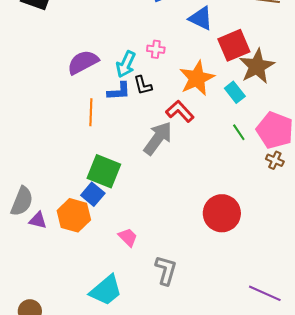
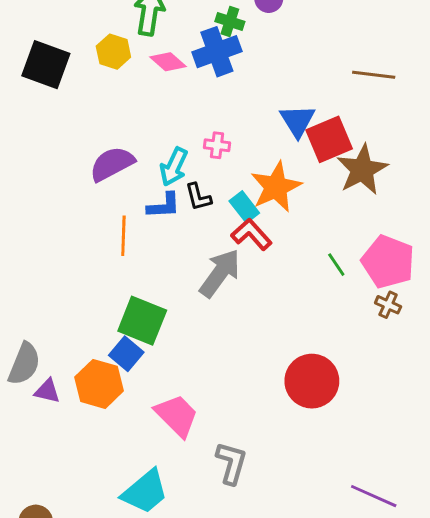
blue triangle: (201, 18) -> (297, 121), moved, turned 32
cyan rectangle: (235, 92) -> (244, 207), moved
pink trapezoid: (128, 237) -> (177, 416), size x1.6

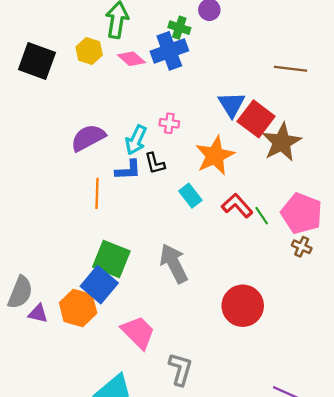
red square: (329, 139) -> (256, 119), turned -30
cyan rectangle: (244, 207) -> (190, 196), moved
red L-shape: (251, 234) -> (237, 206), moved
gray arrow: (220, 273) -> (174, 263), moved, turned -63
blue square: (126, 354) -> (99, 285), size x1.4

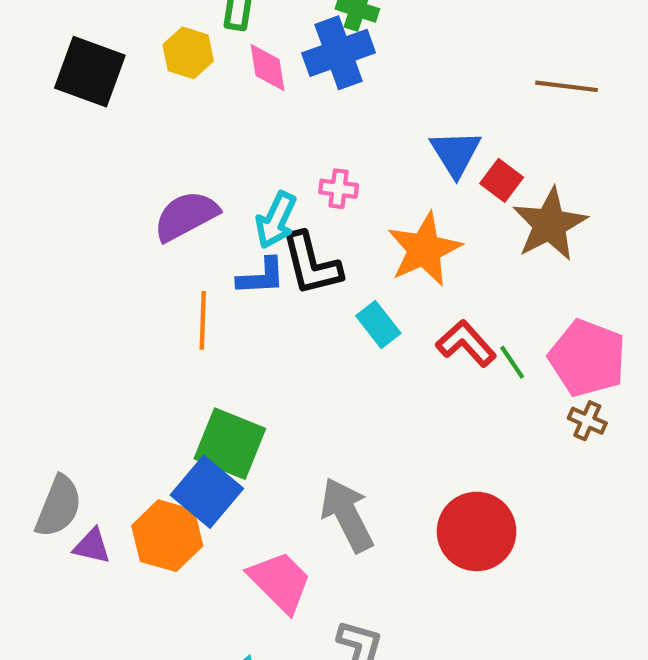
pink diamond: (131, 59) -> (268, 67), turned 40
red square: (256, 119) -> (502, 180), size x0.6
black L-shape: (155, 163) -> (311, 264), size x1.6
gray arrow: (174, 263) -> (347, 515), moved

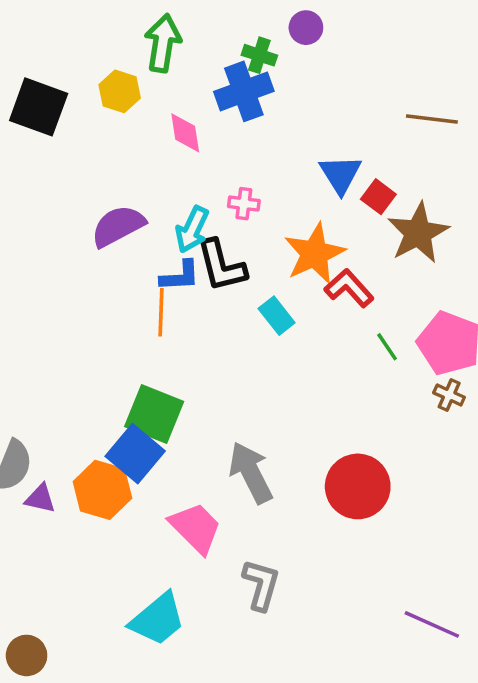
pink diamond: (268, 67) -> (185, 133), moved
orange line: (203, 320) -> (161, 312), moved
red L-shape: (466, 343) -> (349, 288), moved

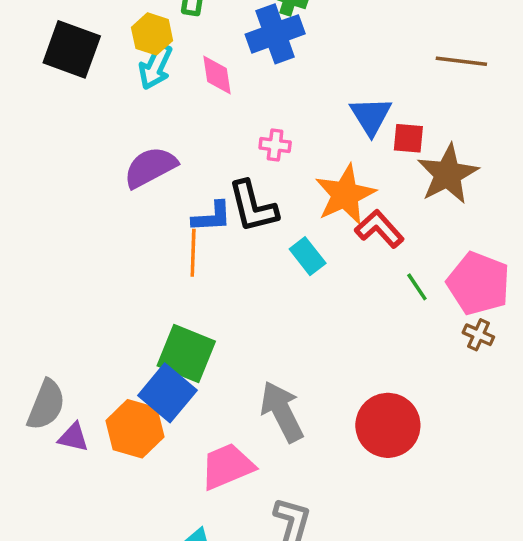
red square: (378, 197) -> (408, 138), turned -32
cyan arrow: (192, 229) -> (155, 66), moved
pink trapezoid: (196, 528) -> (227, 466), turned -68

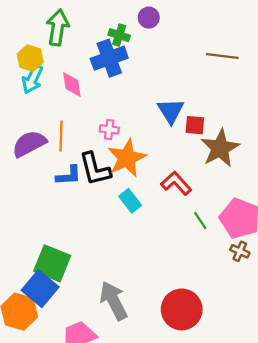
brown line: (461, 61) -> (222, 56), moved
orange star: (345, 195) -> (127, 158), moved
orange line: (193, 253) -> (61, 136), moved

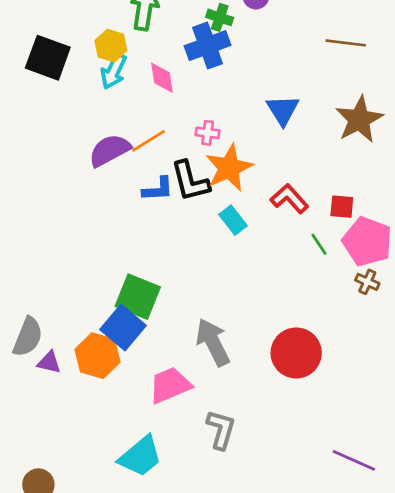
red square: (195, 125) -> (342, 207), moved
orange line: (61, 136) -> (148, 141), turned 56
brown star: (220, 148) -> (359, 119), moved

